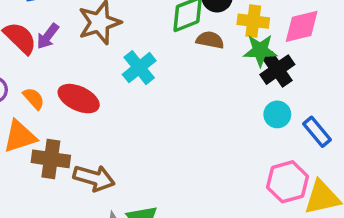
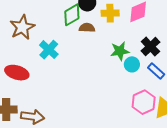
green star: (260, 50) -> (120, 51), moved
black cross: (277, 70) -> (150, 47), moved

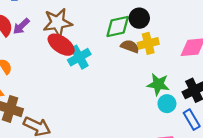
yellow cross: (110, 13) -> (148, 43), moved, turned -30
red ellipse: (17, 73) -> (61, 45), moved

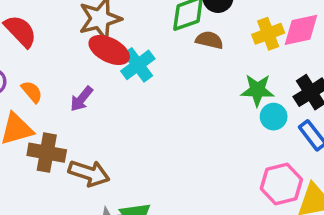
purple arrow: (21, 26) -> (81, 99), moved
yellow cross: (148, 43) -> (268, 34), moved

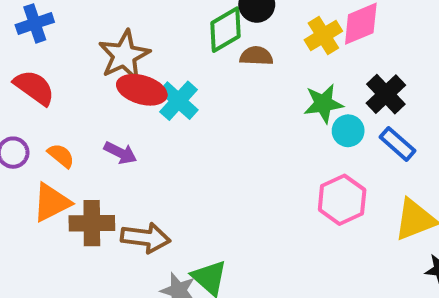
purple arrow: (81, 99) -> (120, 153), turned -92
pink hexagon: (281, 184) -> (342, 200), moved

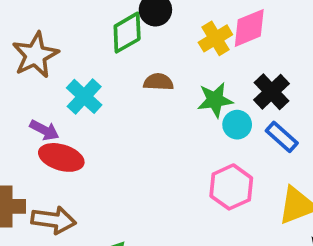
brown semicircle: (256, 56) -> (158, 82), moved
red ellipse: (142, 90) -> (61, 157), moved
purple arrow: (120, 153) -> (44, 130), moved

